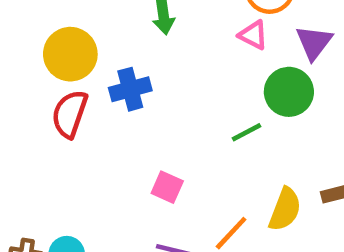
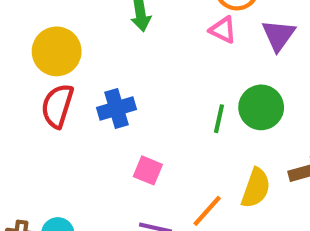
blue cross: (130, 89) -> (117, 109), moved
green circle: (289, 92) -> (261, 107), moved
green line: (246, 132) -> (219, 119), turned -48

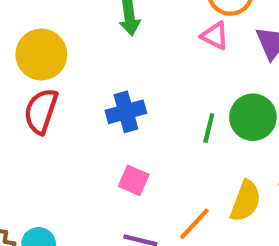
blue cross: (117, 109) -> (126, 112), moved

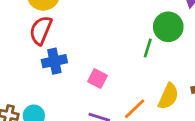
blue cross: (126, 112) -> (54, 61), moved
green circle: (253, 117) -> (168, 27), moved

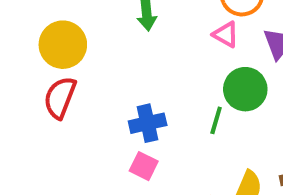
blue cross: (54, 61) -> (148, 123), moved

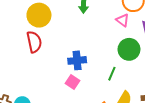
red semicircle: (60, 98) -> (34, 42), turned 140
green line: (216, 120) -> (112, 74), moved

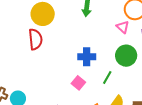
blue cross: (77, 60) -> (87, 57), moved
pink square: (72, 82) -> (78, 83), moved

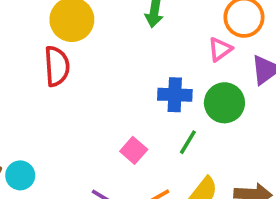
pink triangle: (123, 27) -> (220, 49), turned 40
blue cross: (87, 57) -> (175, 95), moved

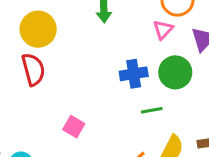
green line: (188, 142) -> (152, 110), turned 60
pink square: (134, 150) -> (74, 127), moved

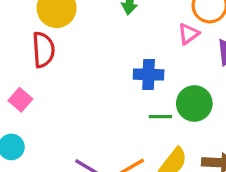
green circle: (175, 72) -> (194, 103), moved
pink square: (74, 127) -> (20, 100), moved

